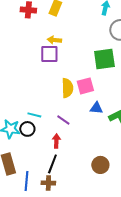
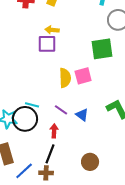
blue triangle: (96, 108) -> (82, 115), moved, turned 32
black circle: (27, 129) -> (25, 119), size x1.6
brown circle: (100, 165) -> (90, 162), moved
blue line: (26, 181) -> (24, 171), turned 42

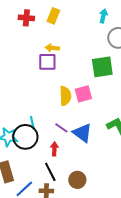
cyan line: (32, 105) -> (32, 123), turned 64
blue triangle: (82, 115) -> (82, 133), size x1.5
black line: (50, 154) -> (50, 172), turned -48
brown circle: (90, 162) -> (77, 180), moved

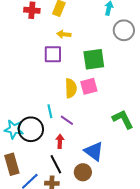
yellow arrow: (52, 48) -> (64, 34), moved
green square: (102, 67) -> (94, 59), moved
cyan line: (32, 123) -> (50, 111), moved
blue triangle: (82, 133) -> (94, 151), moved

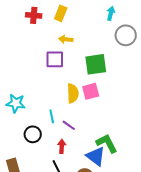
green L-shape: (123, 119) -> (107, 143), moved
cyan star: (14, 129) -> (16, 103), moved
black circle: (31, 129) -> (33, 134), size x0.7

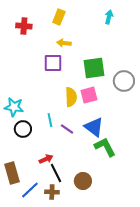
red cross: (34, 15) -> (24, 26), moved
gray circle: (126, 35) -> (124, 81), moved
black circle: (33, 134) -> (23, 129), moved
red arrow: (62, 146) -> (46, 159), moved, turned 64
blue triangle: (96, 156) -> (94, 127), moved

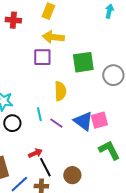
cyan arrow: (109, 17) -> (109, 11), moved
yellow arrow: (64, 43) -> (53, 37), size x1.5
pink square: (89, 95) -> (99, 120), moved
green L-shape: (105, 147) -> (109, 150), moved

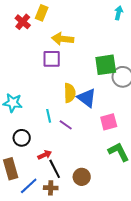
yellow rectangle: (48, 11) -> (42, 13), moved
red cross: (13, 20) -> (23, 22), turned 35
green square: (83, 62) -> (106, 65), moved
blue triangle: (83, 121) -> (87, 98), moved
black circle: (12, 123) -> (22, 138), moved

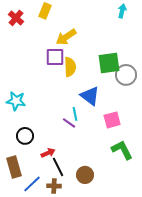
red cross: (23, 22) -> (16, 18), moved
yellow arrow: (63, 39) -> (66, 37), turned -40
yellow semicircle: (70, 93) -> (70, 67), moved
cyan line: (49, 116) -> (75, 114), moved

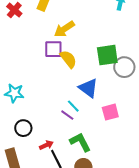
yellow semicircle: (70, 67) -> (68, 59), turned -36
cyan line: (75, 114) -> (73, 106), turned -32
green L-shape: (122, 150) -> (80, 142), moved

